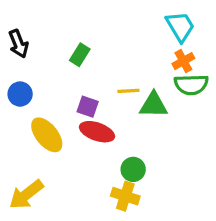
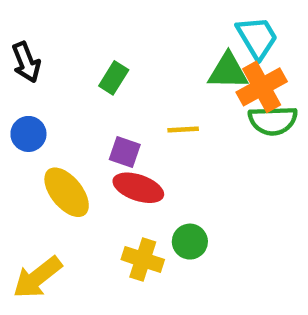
orange cross: (183, 61) -> (262, 87), size x1.5
green triangle: (154, 105) -> (228, 71), moved
yellow cross: (125, 196) -> (143, 260), moved

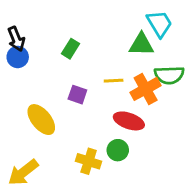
orange cross: (262, 87) -> (146, 89), moved
blue circle: (28, 134) -> (18, 57), moved
red ellipse: (138, 188) -> (129, 121), moved

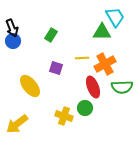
green semicircle: (169, 75) -> (122, 87), moved
red ellipse: (129, 121) -> (93, 87), turned 50

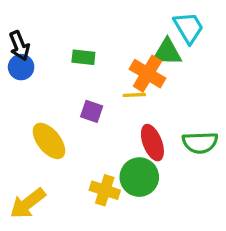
green rectangle: (51, 35) -> (83, 57), turned 64
orange cross: (105, 64) -> (147, 74), moved, turned -30
green circle: (85, 108) -> (139, 177), size x1.5

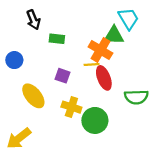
black arrow: (19, 46) -> (33, 20), moved
blue circle: (21, 67) -> (14, 60), moved
red ellipse: (152, 143) -> (104, 78), moved
yellow cross: (105, 190) -> (71, 107), moved

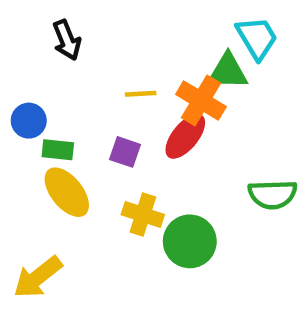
green rectangle: (57, 39) -> (58, 150), moved
yellow line: (92, 65) -> (141, 94), moved
red ellipse: (104, 78) -> (185, 136), moved, turned 60

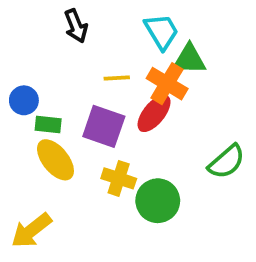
cyan trapezoid: (257, 38) -> (161, 32), moved
black arrow: (67, 40) -> (76, 26), moved
purple square: (125, 152) -> (104, 126), size x1.6
green semicircle: (273, 194) -> (227, 162), turned -39

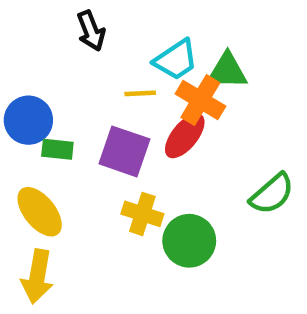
cyan trapezoid: (161, 32) -> (176, 60), moved, turned 87
blue circle: (24, 100) -> (28, 120), size x1.4
yellow ellipse: (55, 160) -> (40, 212), moved
yellow arrow: (31, 230) -> (37, 276), turned -42

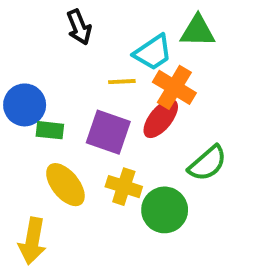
green triangle: (227, 71) -> (198, 31), moved
green semicircle: (272, 194) -> (207, 163), moved
yellow ellipse: (40, 212) -> (65, 185), moved

